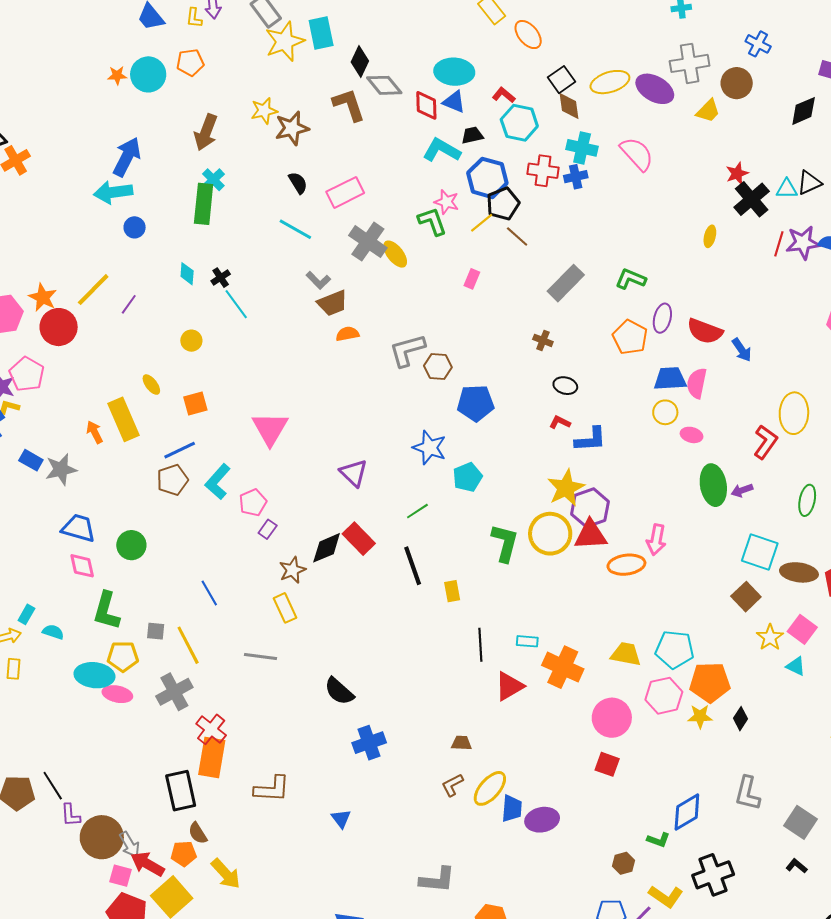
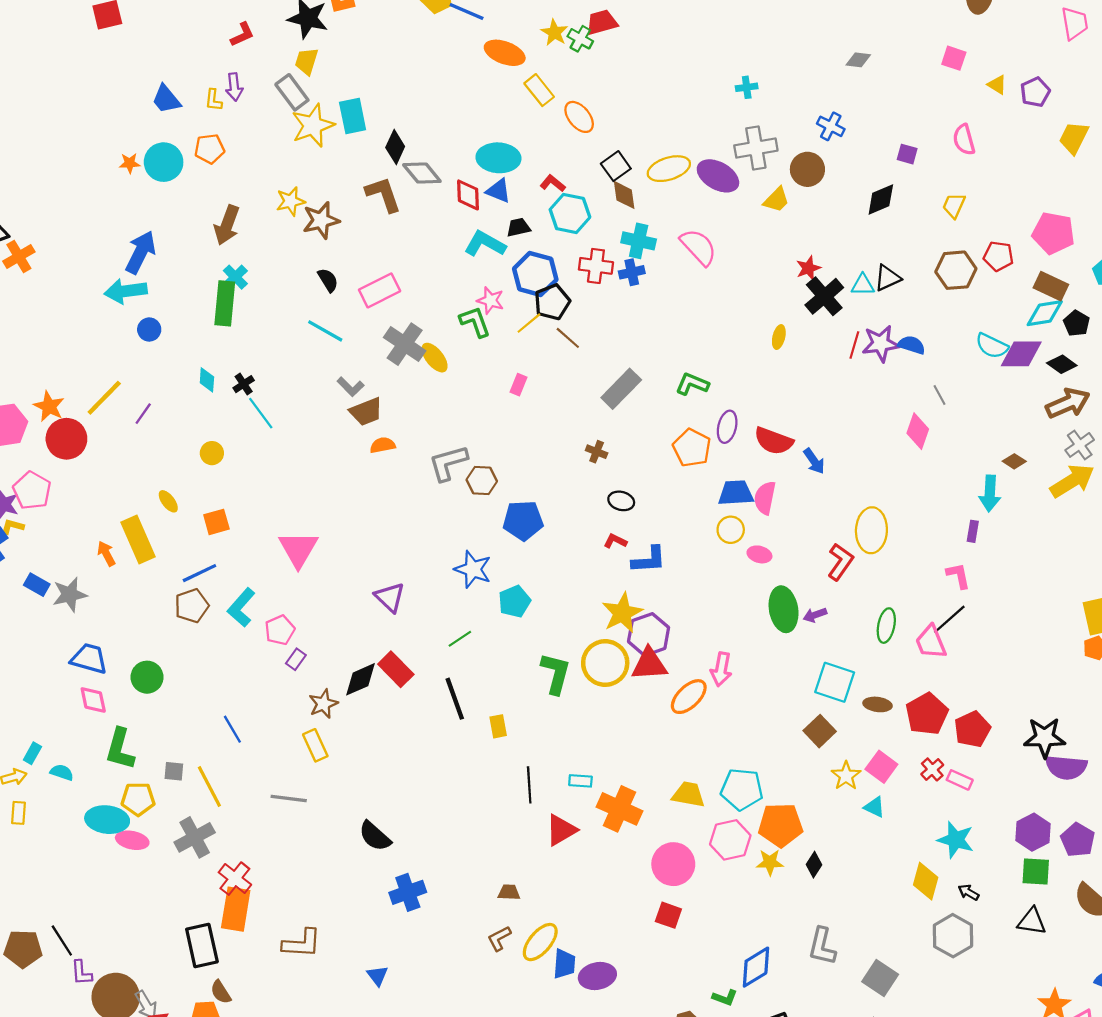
orange ellipse: (626, 565) -> (689, 697), turned -36
brown ellipse: (799, 572) -> (878, 704), size x0.7

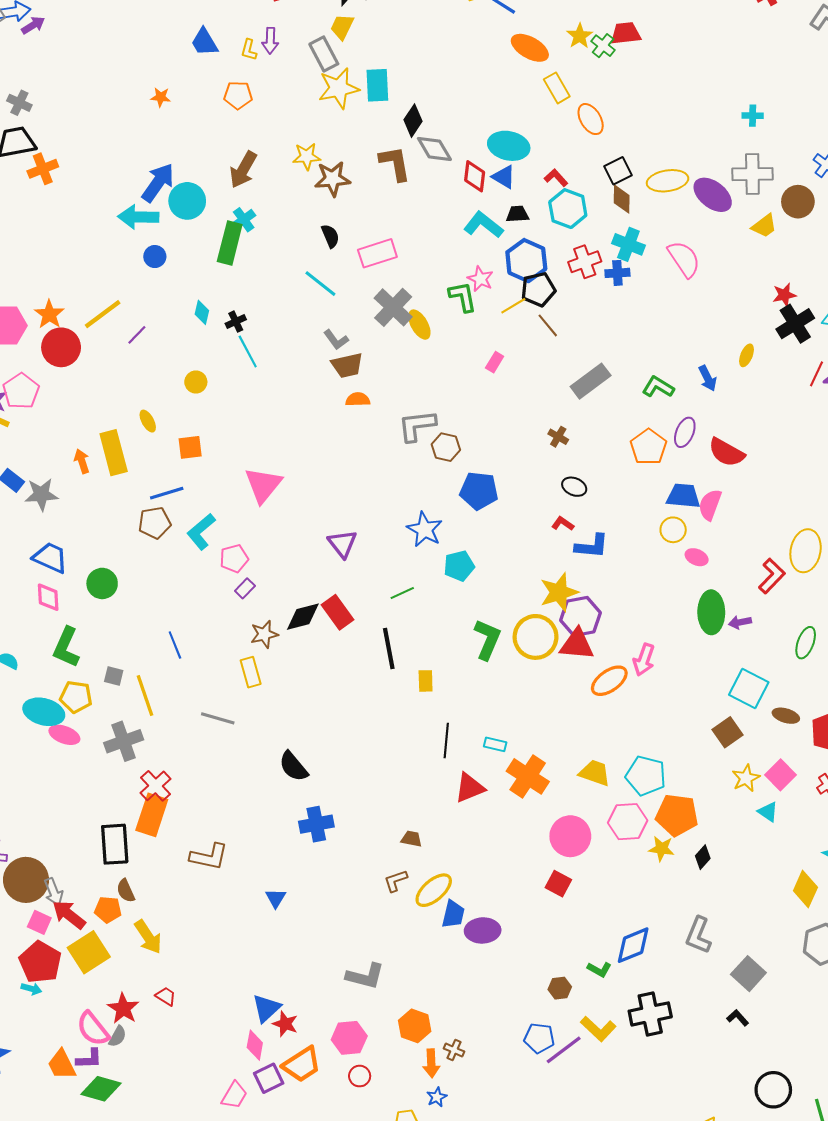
cyan circle: (164, 162) -> (187, 201), moved
red cross: (596, 266) -> (585, 262), turned -36
blue arrow: (814, 461) -> (708, 378), moved

